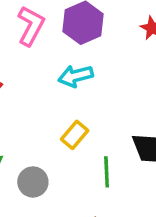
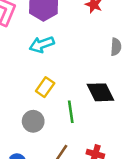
gray circle: (33, 182) -> (33, 121), moved

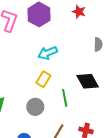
cyan arrow: (42, 44) -> (48, 53), moved

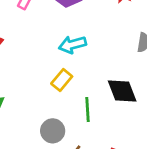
gray circle: (35, 107) -> (53, 131), moved

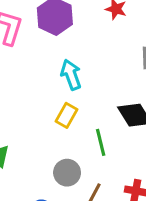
cyan arrow: (72, 45) -> (71, 75), turned 96

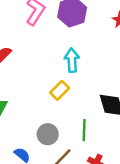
green line: (101, 142) -> (84, 130), moved

